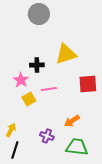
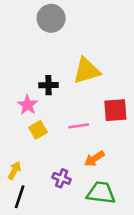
pink line: (49, 89) -> (79, 126), moved

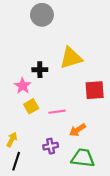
pink line: (79, 126) -> (57, 112), moved
purple cross: (62, 178) -> (51, 146), turned -32

